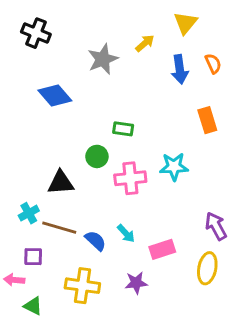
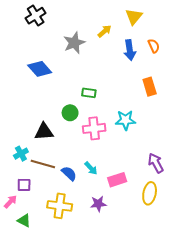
black cross: (36, 33) -> (36, 16), moved, turned 36
pink arrow: (14, 280) -> (10, 202), turned 128

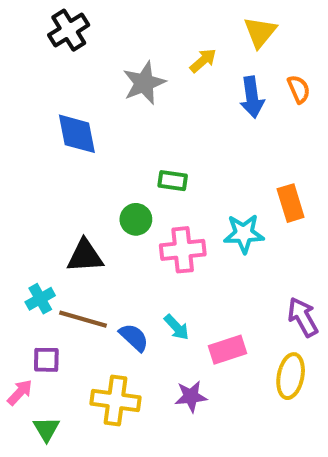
blue diamond: (40, 69) -> (77, 134), turned 30
orange rectangle: (150, 87) -> (291, 203), moved
green triangle: (24, 221) -> (46, 429), turned 32

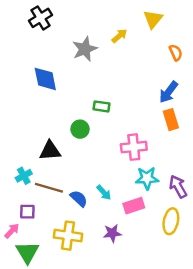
blue arrow: (252, 97) -> (168, 92), moved, turned 45
cyan star: (244, 234) -> (147, 178), moved
pink cross: (183, 250) -> (134, 147), moved
green triangle: (46, 429) -> (27, 252), size x1.5

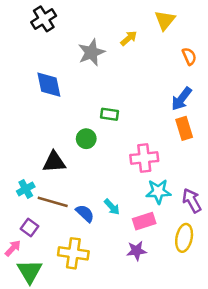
purple square: (27, 212) -> (30, 228), turned 35
purple star: (112, 233) -> (136, 251), moved

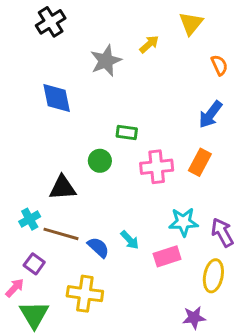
orange rectangle: (184, 128) -> (200, 162), moved, turned 45
pink cross: (144, 158) -> (157, 167), moved
purple star: (136, 251) -> (194, 318), moved

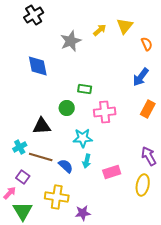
yellow triangle: (191, 23) -> (125, 26), moved
orange rectangle: (200, 162) -> (148, 109), moved
cyan star: (184, 222) -> (83, 138), moved
cyan arrow: (130, 240) -> (87, 161), turned 56
purple star: (194, 318) -> (83, 213), moved

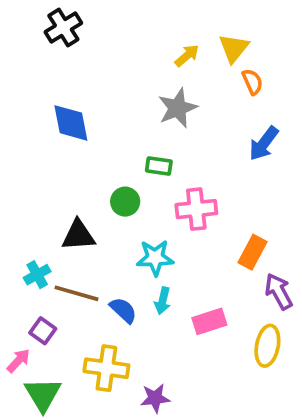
gray star: (71, 41) -> (178, 108), moved
orange semicircle: (147, 44) -> (252, 82), moved
orange rectangle: (148, 109) -> (252, 252), moved

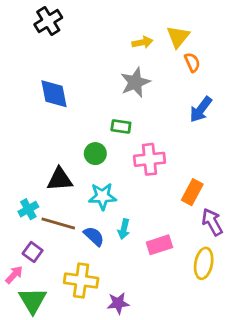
yellow arrow: (187, 56) -> (142, 42), turned 30
cyan star: (155, 258) -> (102, 196), moved

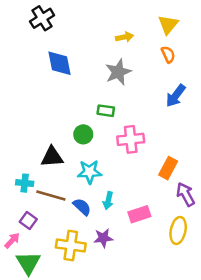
yellow triangle: (178, 37) -> (168, 25), moved
blue diamond: (54, 94) -> (60, 63), moved
cyan cross: (28, 209) -> (25, 183), turned 35
purple star: (118, 303) -> (103, 238), moved

